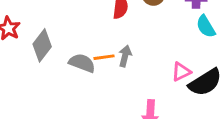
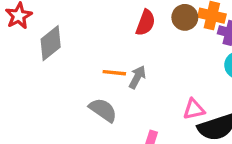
gray semicircle: (82, 63) -> (103, 110), moved

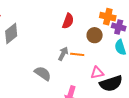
brown circle: (185, 17) -> (95, 35), moved
orange line: (114, 73) -> (77, 54), moved

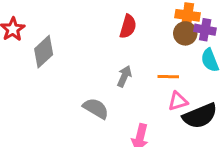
brown circle: (95, 35) -> (185, 33), moved
orange line: (77, 54) -> (168, 77), moved

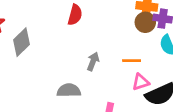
red semicircle: (128, 26) -> (75, 15), moved
gray semicircle: (96, 108) -> (69, 90), turned -30

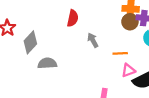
gray arrow: (93, 61) -> (93, 40), moved, turned -48
gray semicircle: (69, 90) -> (47, 63), moved

